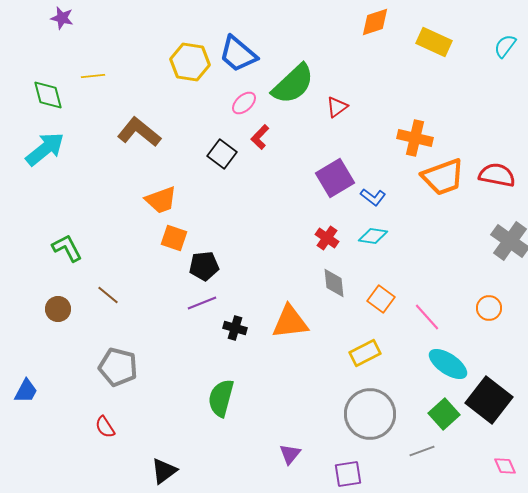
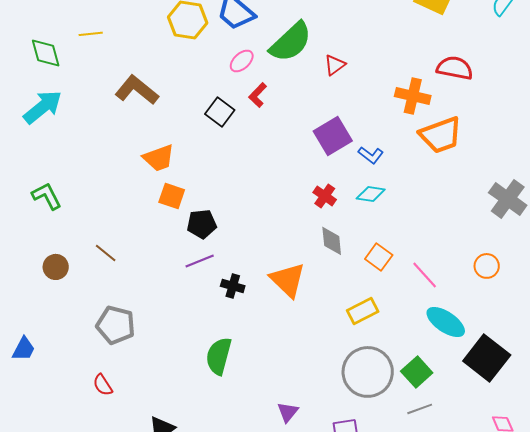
red semicircle: (497, 175) -> (455, 68), moved
green L-shape: (67, 248) -> (47, 196), moved
orange triangle: (290, 322) -> (288, 280), turned 51
green square: (444, 414) -> (417, 372), moved

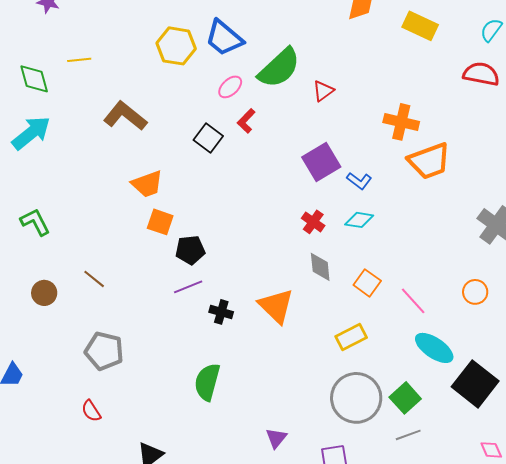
red semicircle: (455, 68) -> (481, 74), moved

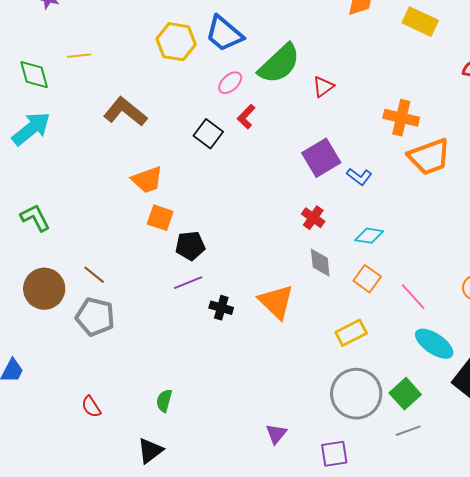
cyan diamond: (359, 220) -> (369, 236), moved
brown circle: (44, 293) -> (44, 289), size x1.6
gray pentagon: (104, 351) -> (95, 317), moved
green semicircle: (207, 382) -> (164, 401), moved, size x0.6

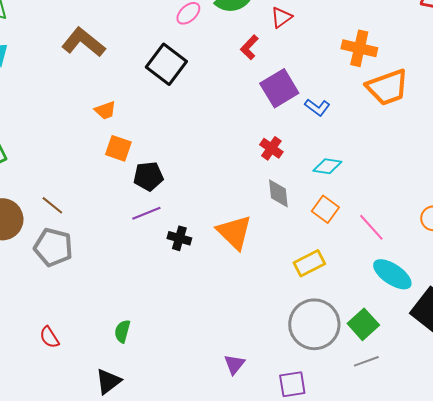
red L-shape: (246, 117) -> (249, 47), moved
black square: (208, 134) -> (166, 64), size x1.4
orange trapezoid: (147, 180) -> (105, 110), size x0.7

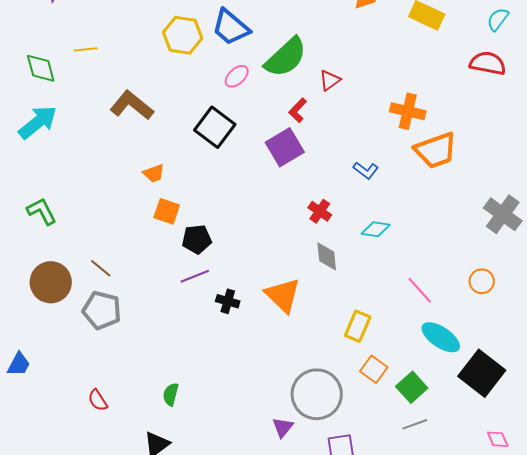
purple square: (279, 88) -> (285, 147), moved
orange square: (325, 209) -> (374, 369), moved
yellow rectangle: (309, 263) -> (358, 326), turned -40
gray circle: (314, 324) -> (317, 394), moved

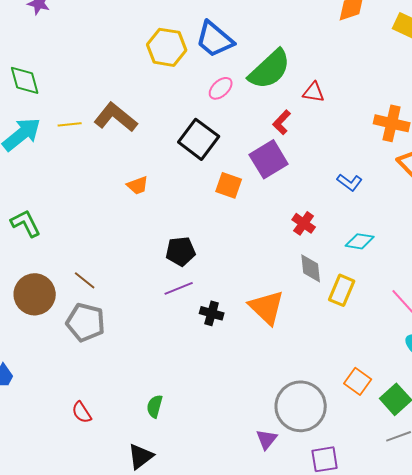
yellow line: (86, 49) -> (70, 124), moved
red triangle: (330, 80) -> (314, 92), turned 45
orange square: (167, 211) -> (229, 185), moved
yellow rectangle: (358, 326) -> (342, 290), moved

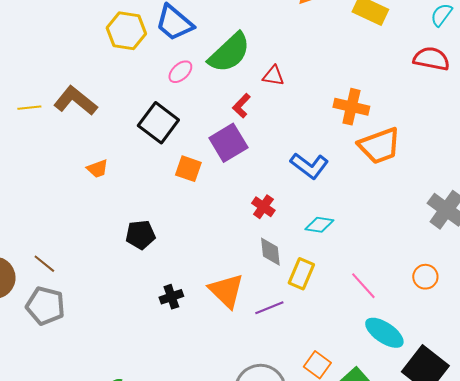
blue L-shape: (350, 182) -> (309, 166), size x1.5
purple line: (179, 288) -> (269, 308), moved
black cross: (212, 313) -> (171, 297), turned -35

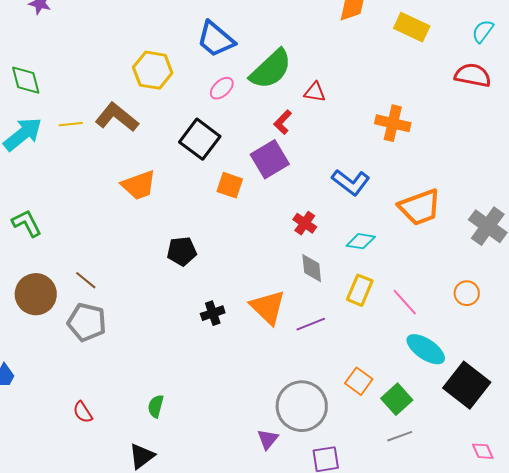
yellow hexagon: (126, 31) -> (153, 70), moved
orange trapezoid: (379, 146) -> (420, 207), moved
orange trapezoid: (97, 169) -> (139, 185), size x1.6
yellow rectangle: (301, 274) -> (360, 290), moved

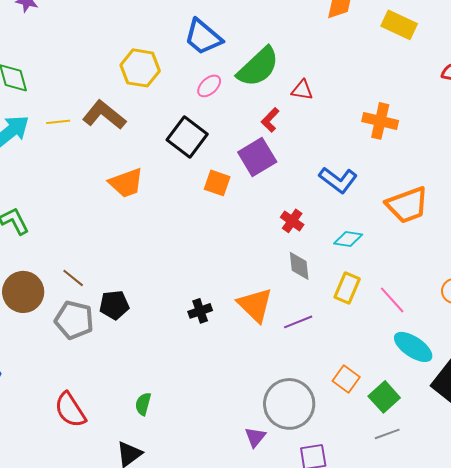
black pentagon: (182, 251) -> (114, 305), moved
red semicircle: (83, 412) -> (70, 410), size x1.6

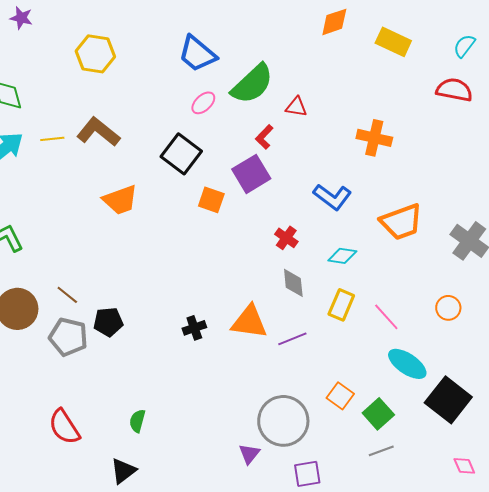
yellow hexagon: (140, 68) -> (95, 54), moved
orange triangle: (255, 305) -> (249, 322), turned -36

